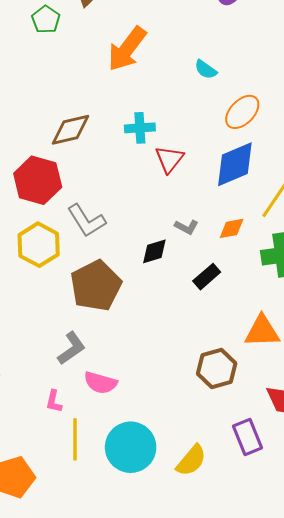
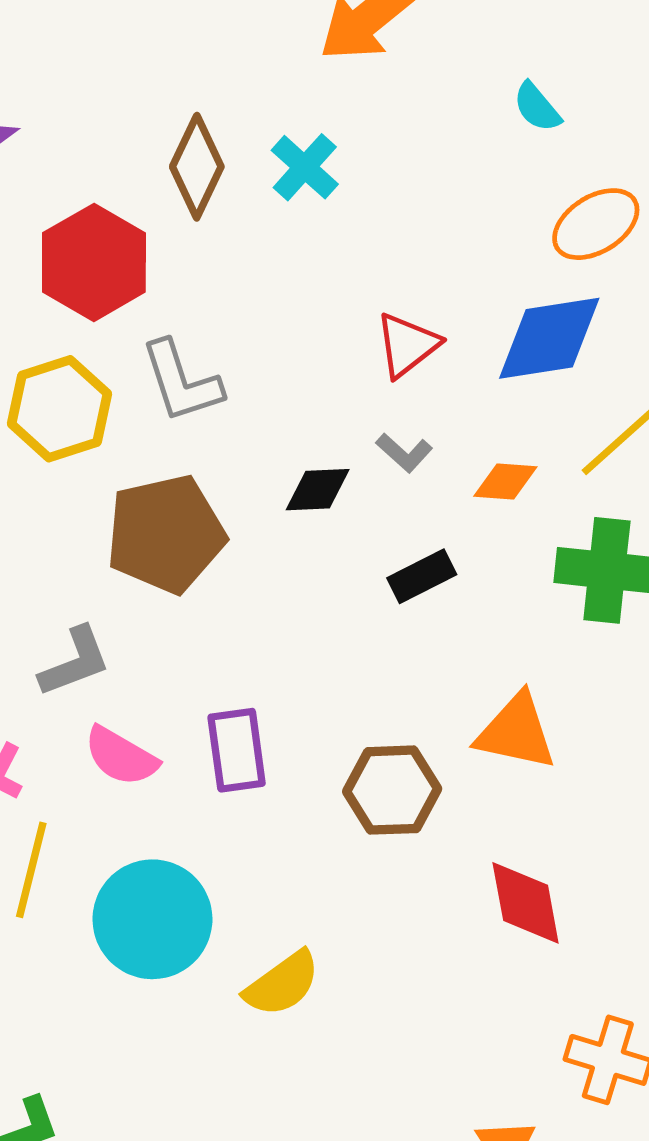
cyan cross: (140, 128) -> (305, 167), moved, turned 32
brown diamond: (70, 130) -> (197, 167), turned -66
red triangle: (169, 159) -> (407, 345), moved
purple rectangle: (248, 437) -> (237, 750), moved

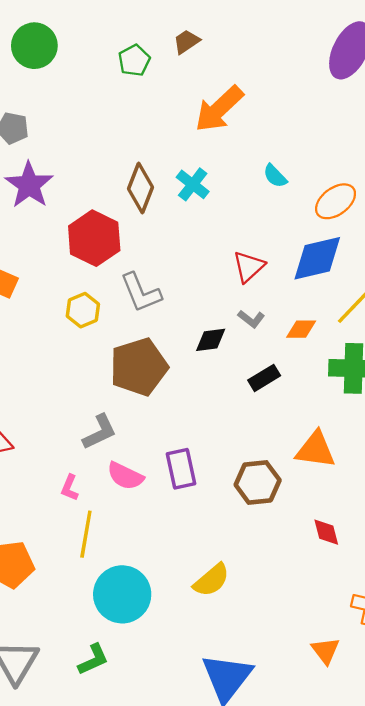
cyan semicircle: (537, 107) -> (275, 176), moved
yellow hexagon: (59, 409) -> (83, 310), size x0.7
red diamond: (526, 903) -> (326, 532), size x0.7
cyan circle: (152, 919) -> (122, 594), moved

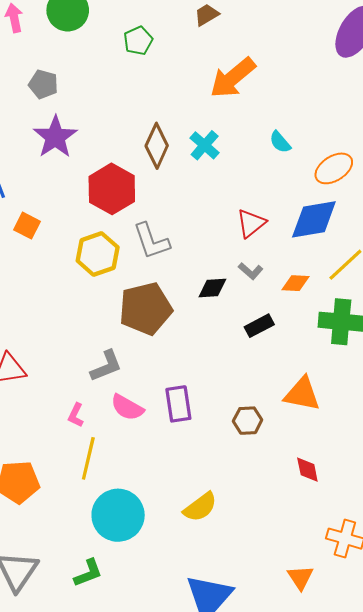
green pentagon: (134, 60) -> (138, 41), moved
yellow hexagon: (83, 310) -> (98, 254), size x1.4
brown hexagon: (258, 482) -> (248, 421), size x0.7

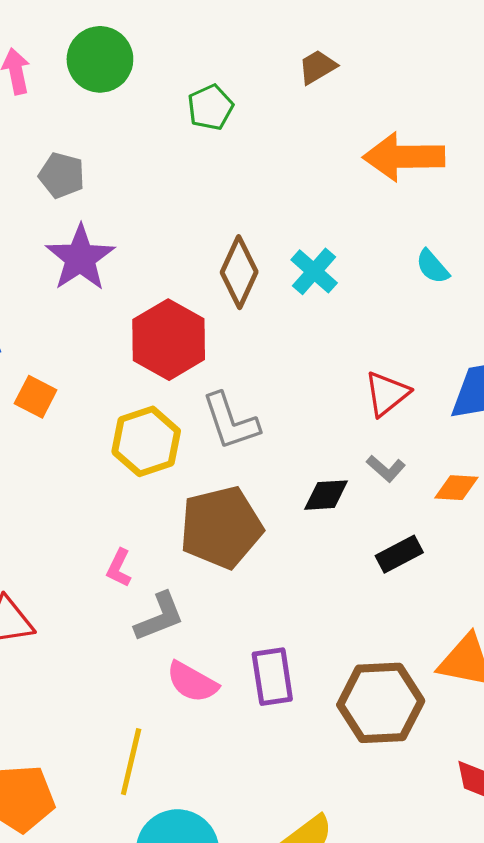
orange arrow: (233, 78) -> (404, 157), moved, turned 39
pink L-shape: (76, 415) -> (119, 568), moved
brown hexagon: (248, 421) -> (381, 703), size x1.8

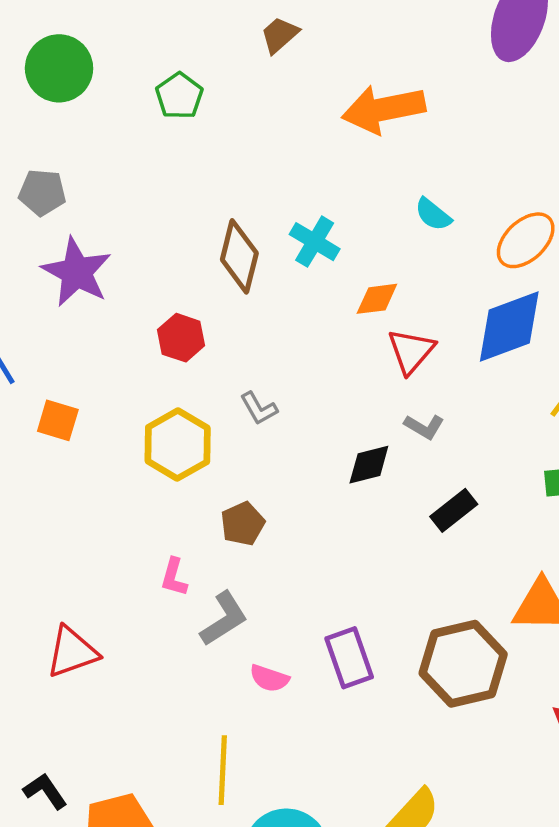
red hexagon: (169, 340) -> (181, 338), size x0.6
gray L-shape: (231, 421) -> (259, 408), size x0.6
orange diamond: (456, 488) -> (377, 299), moved
brown pentagon: (221, 527) -> (243, 524), moved, size x0.5
pink semicircle: (192, 682) -> (269, 678), size x0.7

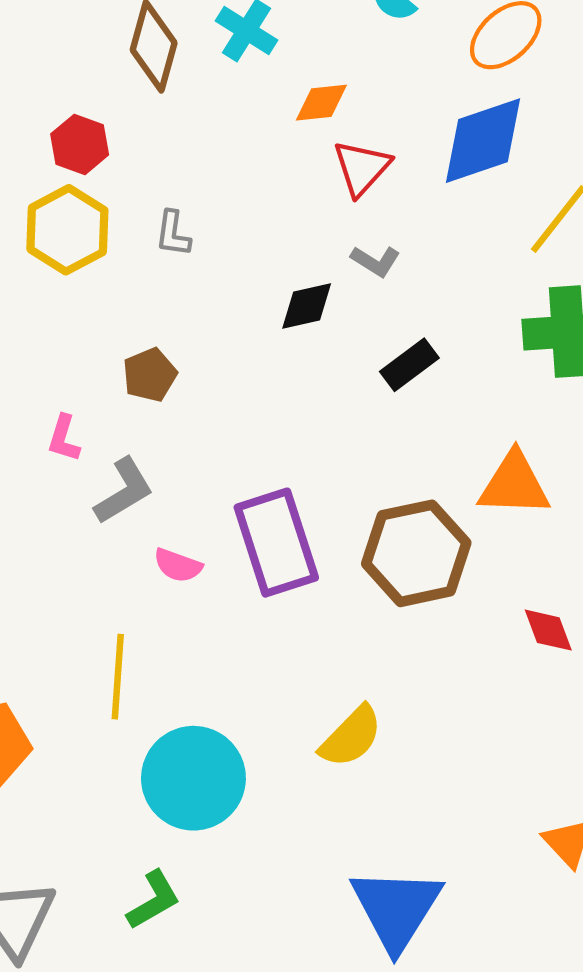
gray L-shape: (259, 408) -> (173, 234), turned 36
yellow hexagon: (178, 445) -> (67, 230), moved
purple rectangle: (349, 658) -> (276, 543), size x1.4

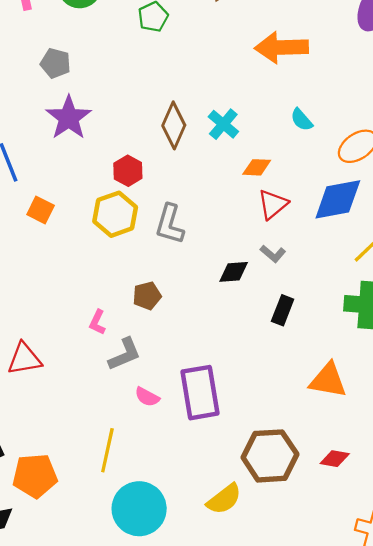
gray L-shape: (173, 234) -> (170, 224), size x1.6
black rectangle: (409, 365) -> (283, 310), turned -40
brown hexagon: (416, 553) -> (270, 456), moved
red diamond: (548, 630) -> (335, 459), turned -68

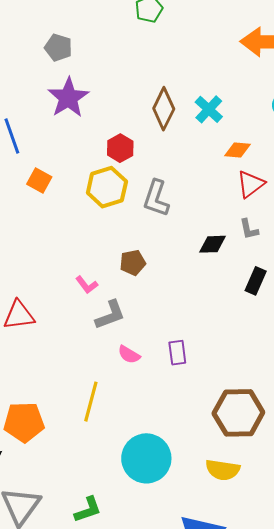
gray L-shape: (273, 254) -> (249, 229), turned 35
pink L-shape: (97, 322) -> (87, 285), turned -65
purple rectangle: (200, 393) -> (177, 353), size x0.5
yellow semicircle: (224, 499) -> (223, 470), moved, turned 44
cyan circle: (139, 509) -> (146, 458), moved

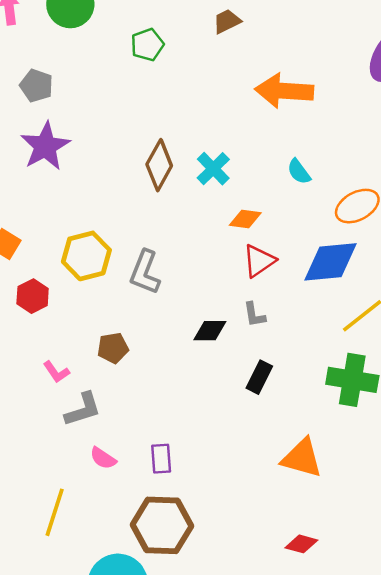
red hexagon: (120, 148) -> (33, 296), moved
brown hexagon: (238, 413) -> (162, 525), moved

